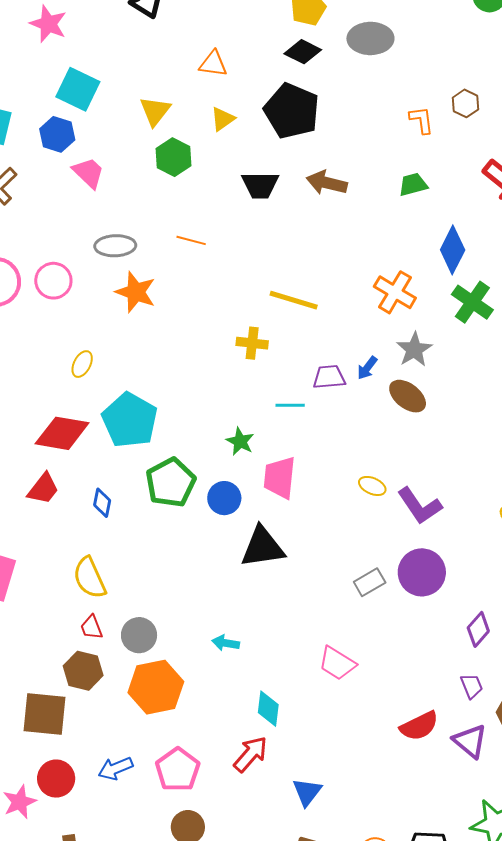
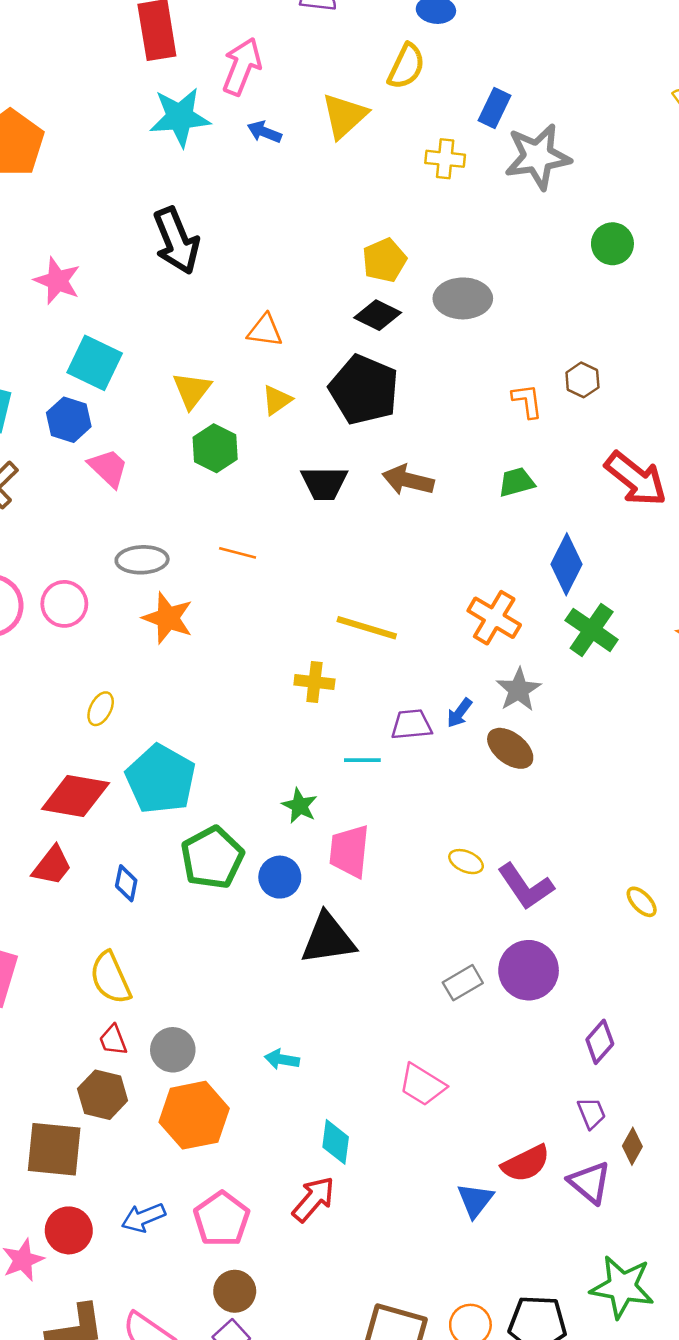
blue triangle: (307, 792) -> (475, 1200), moved

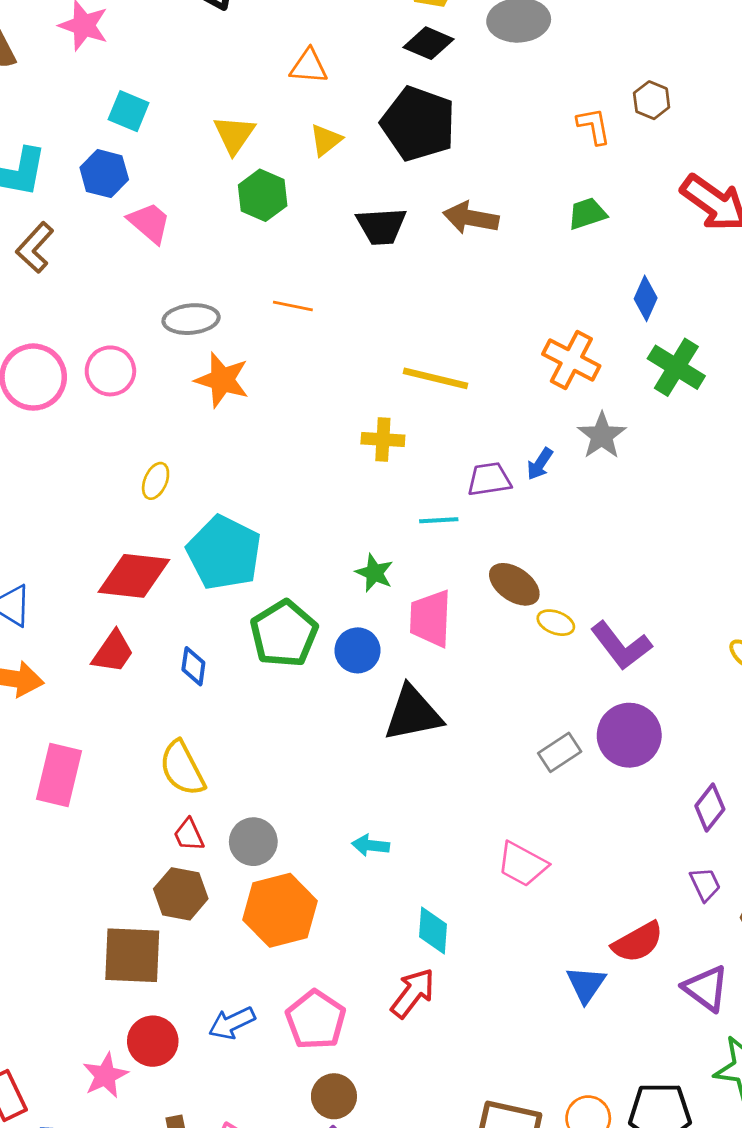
cyan square: (95, 363) -> (129, 111), size x0.7
blue diamond: (567, 564) -> (646, 298), size x0.7
brown ellipse: (510, 748) -> (514, 584), moved
purple triangle: (590, 1182) -> (706, 988), moved

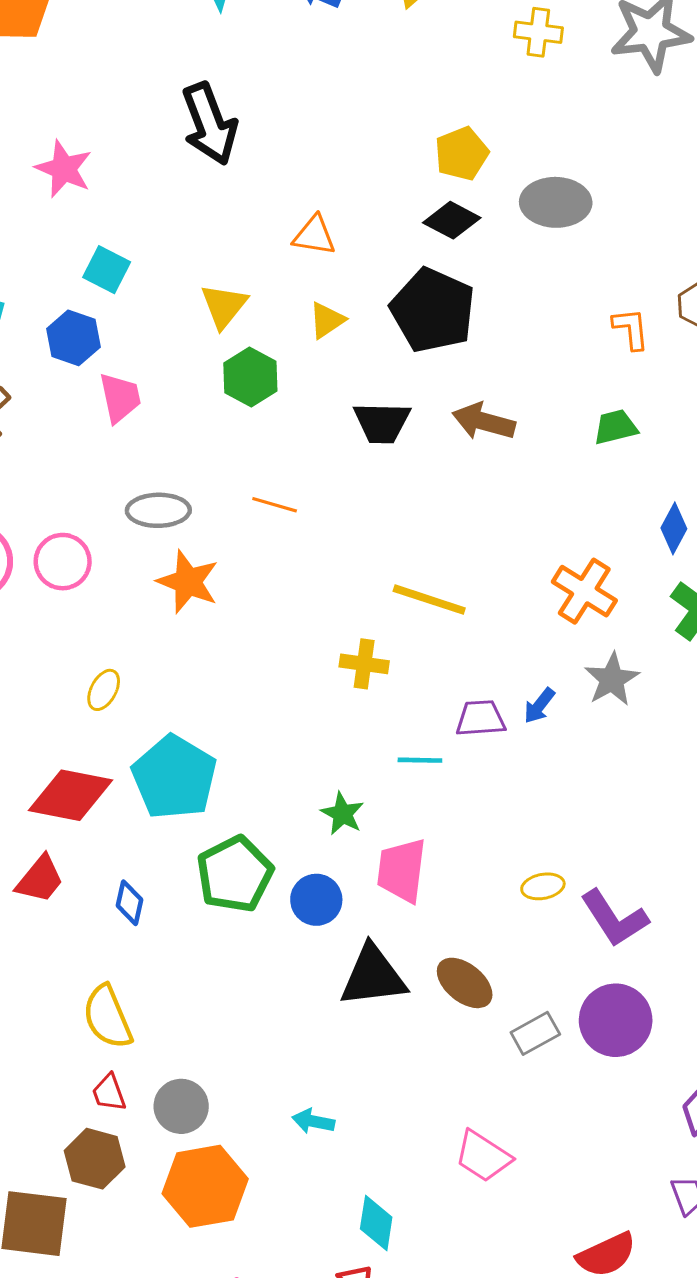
pink trapezoid: (149, 223) -> (120, 398), turned 33
brown ellipse: (514, 584) -> (465, 983), moved
yellow ellipse: (556, 623) -> (543, 886), turned -36

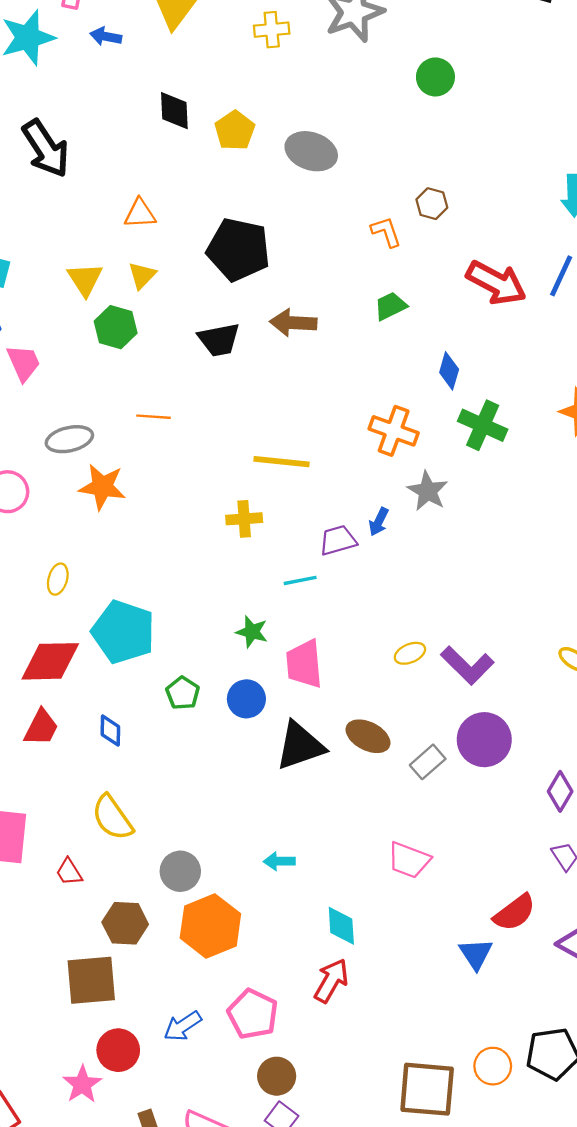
gray ellipse: (556, 202) -> (311, 151), turned 30
black diamond: (452, 220) -> (174, 111), moved, turned 72
yellow triangle: (327, 320) -> (142, 275), moved
green pentagon: (235, 874) -> (183, 693), size x0.6
red trapezoid: (109, 1093) -> (69, 872), moved

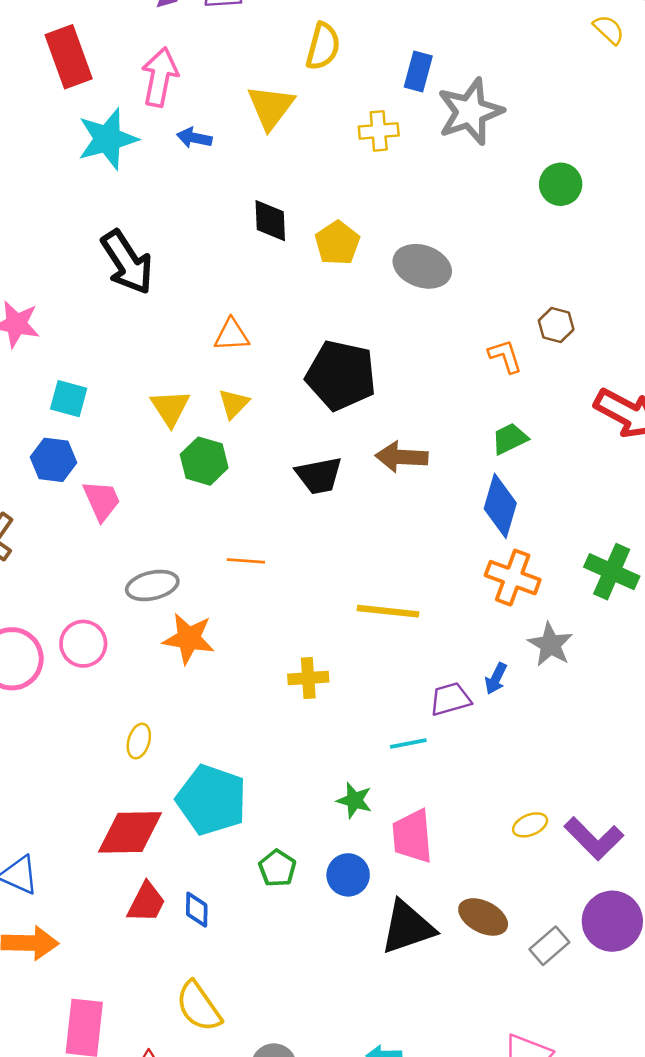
blue diamond: (449, 371) -> (500, 506), moved, size x1.5
yellow cross: (244, 519) -> (308, 678), moved
red trapezoid: (41, 728) -> (146, 902), moved

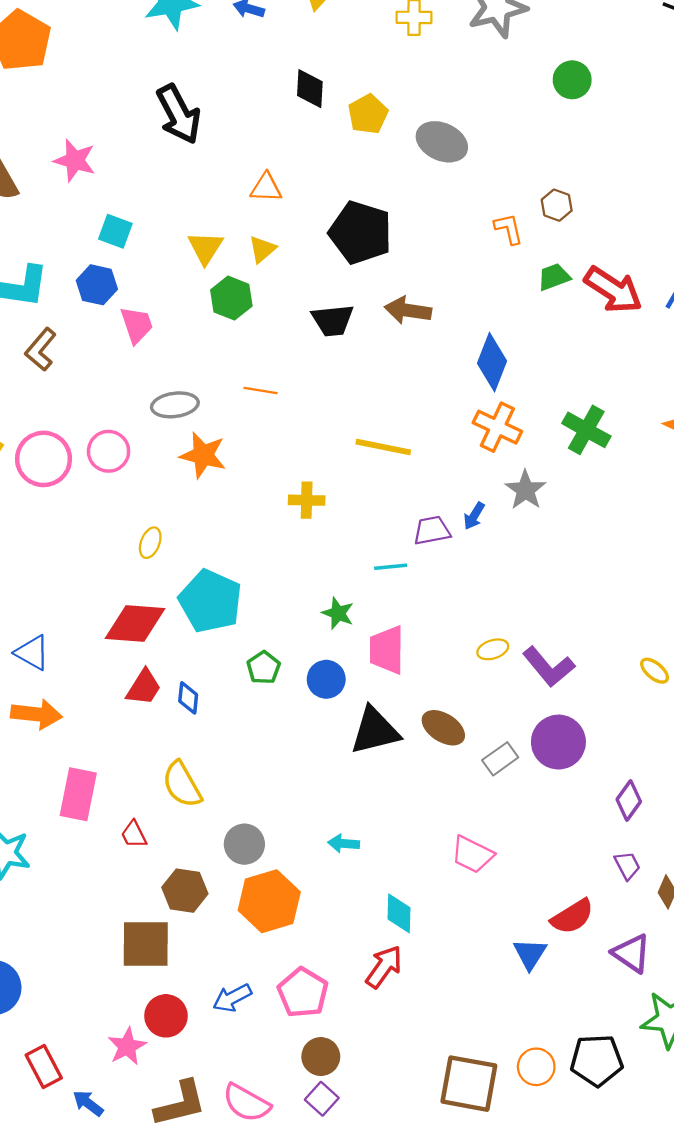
green trapezoid: (510, 439) -> (554, 277), moved

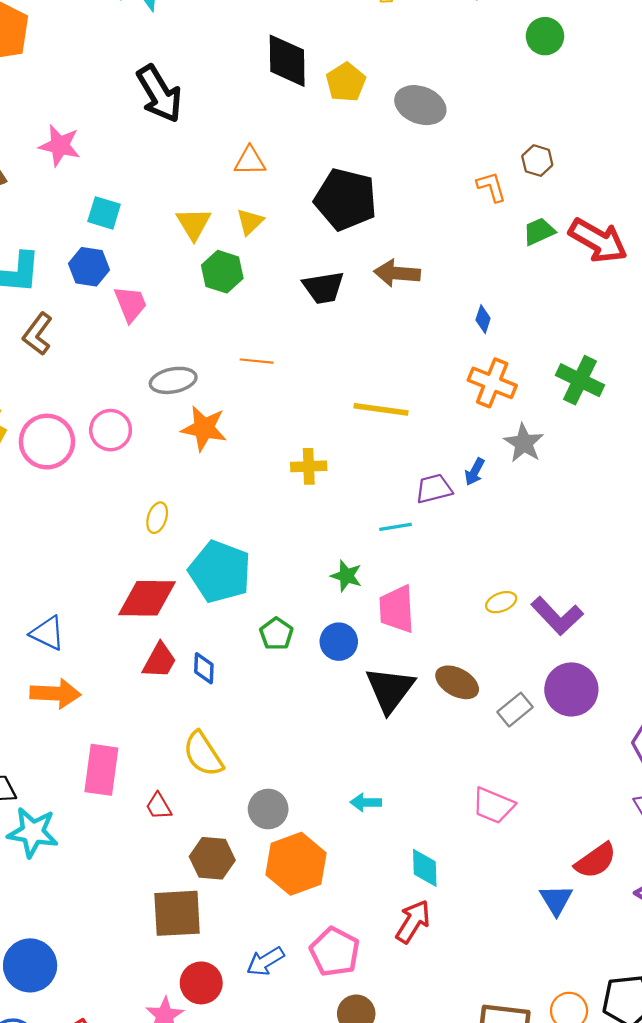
black diamond: (310, 89) -> (287, 61), size x1.4
blue diamond: (492, 362) -> (483, 319), size x0.5
black triangle: (375, 731) -> (390, 689), turned -36

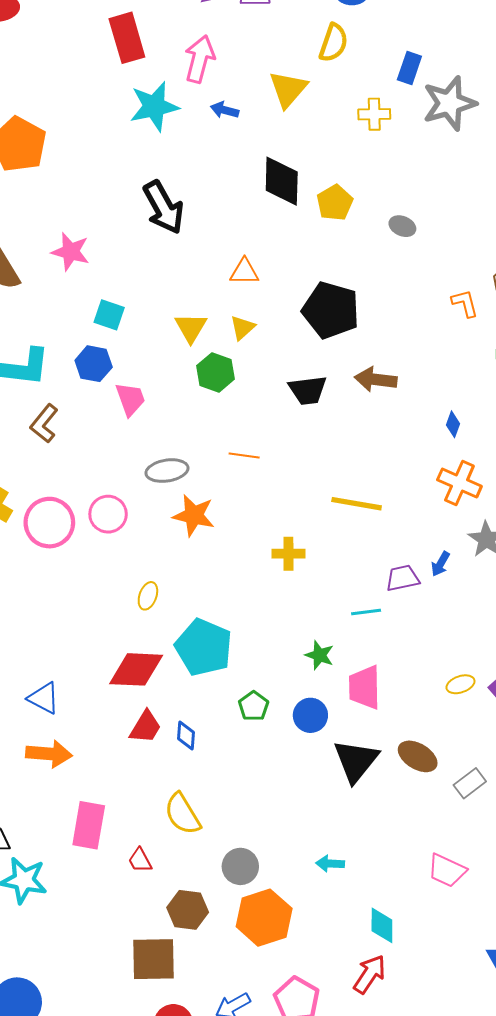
gray ellipse: (420, 105) -> (402, 226), size x0.6

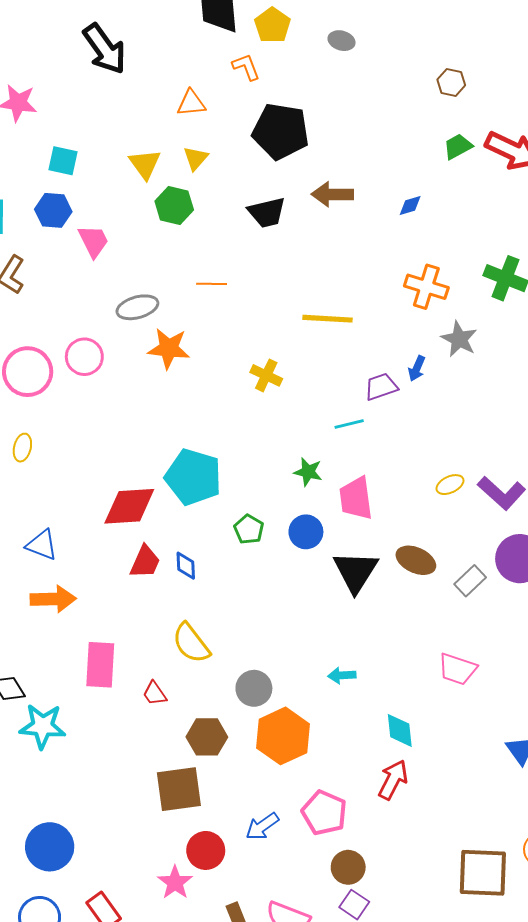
orange L-shape: (465, 303) -> (246, 67), moved
blue diamond: (453, 424) -> (410, 205), moved, turned 60
yellow cross: (288, 554) -> (266, 375), turned 32
yellow ellipse: (148, 596) -> (22, 448), moved

